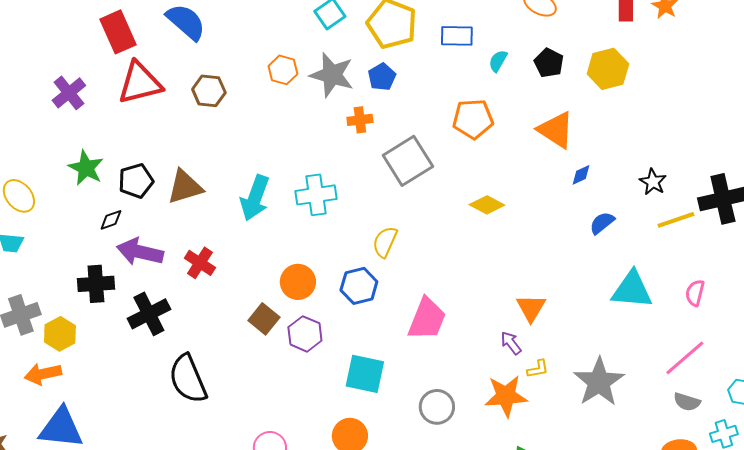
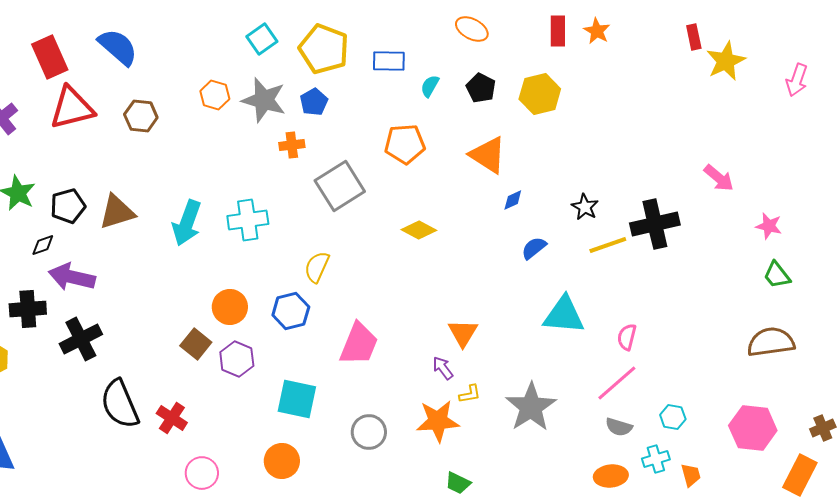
red cross: (200, 263) -> (172, 418), moved
pink semicircle: (695, 293) -> (627, 337), moved

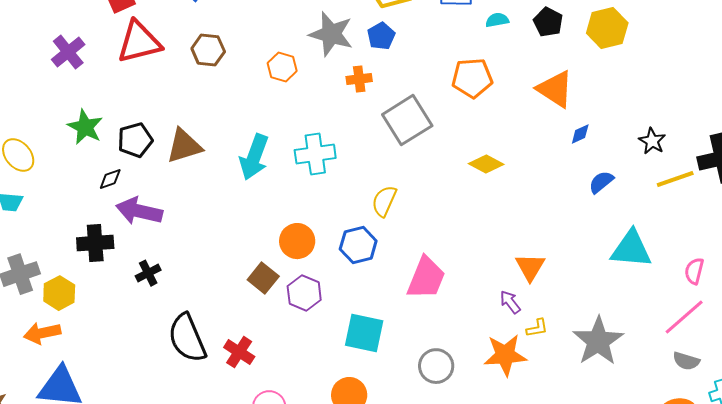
cyan semicircle: (430, 86) -> (497, 20), turned 50
orange hexagon: (215, 95) -> (282, 67), moved
black cross: (81, 339) -> (148, 273), size x0.6

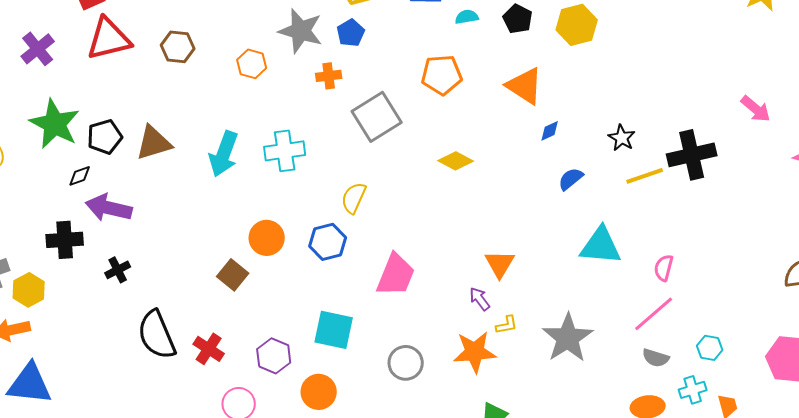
green star: (85, 127) -> (55, 124), size x1.4
purple hexagon: (304, 293) -> (274, 356), moved

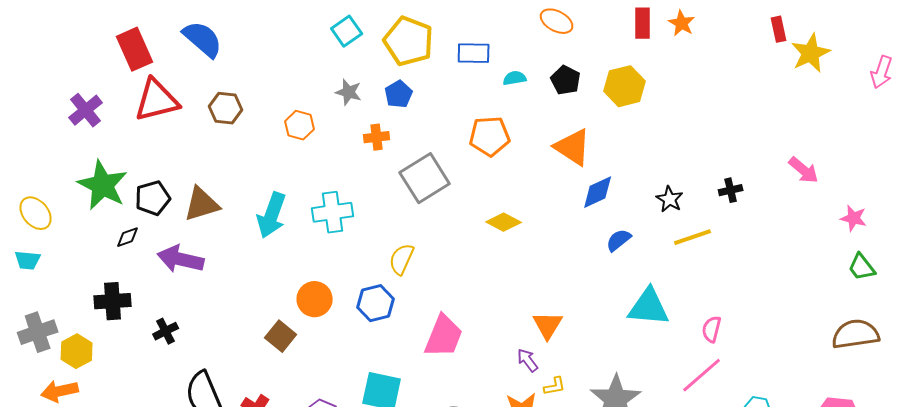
gray star: (301, 31) -> (349, 92), size x0.6
blue diamond: (550, 131) -> (598, 192), size x1.6
black cross: (692, 155) -> (731, 190), moved, size x0.5
purple arrow: (109, 208) -> (181, 259), moved

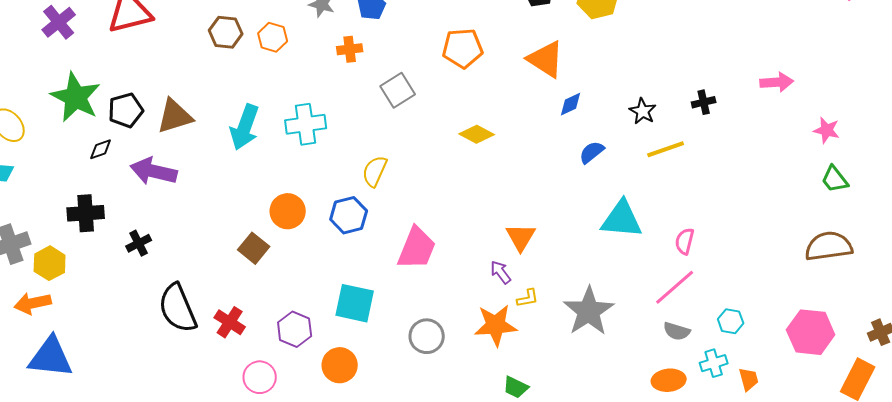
brown hexagon: (226, 108) -> (226, 32), moved
pink arrow: (804, 170) -> (777, 82), turned -44
gray square: (425, 178) -> (398, 90), size x0.7
blue diamond: (598, 192) -> (571, 104), size x0.7

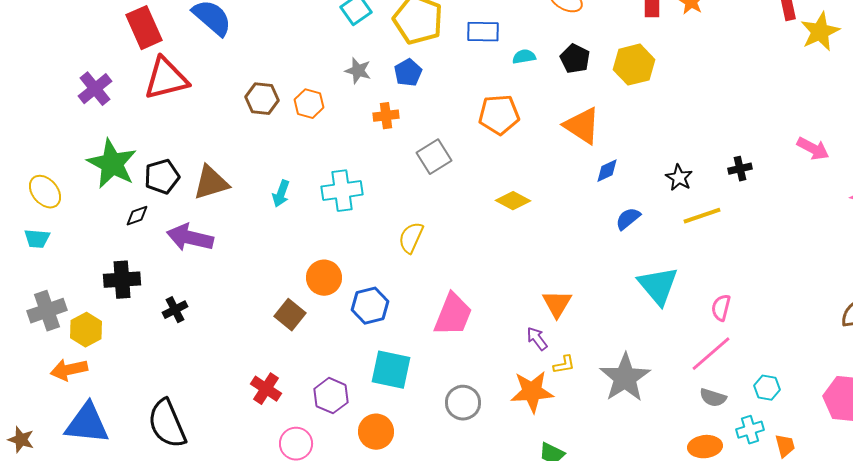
pink arrow: (777, 82) -> (813, 149), turned 32
cyan arrow: (245, 127) -> (281, 194), size x0.6
blue hexagon: (349, 215) -> (370, 306), moved
cyan triangle: (622, 219) -> (658, 286), turned 45
black semicircle: (178, 308) -> (167, 424), moved

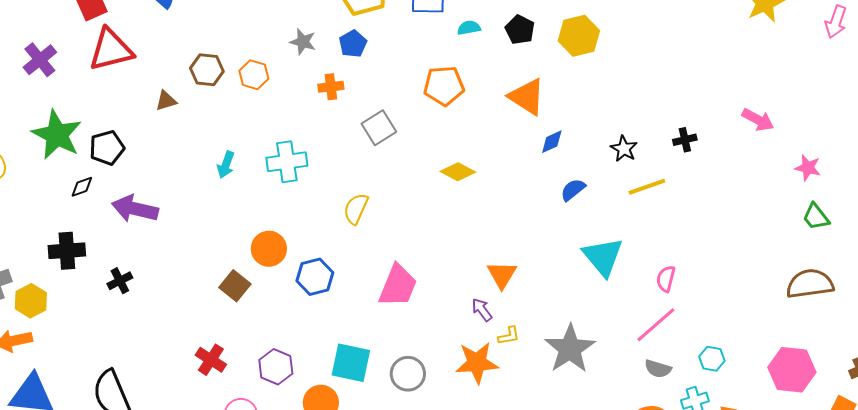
brown triangle: (211, 183) -> (166, 101), moved, size x0.6
cyan square: (391, 370) -> (351, 363), moved

